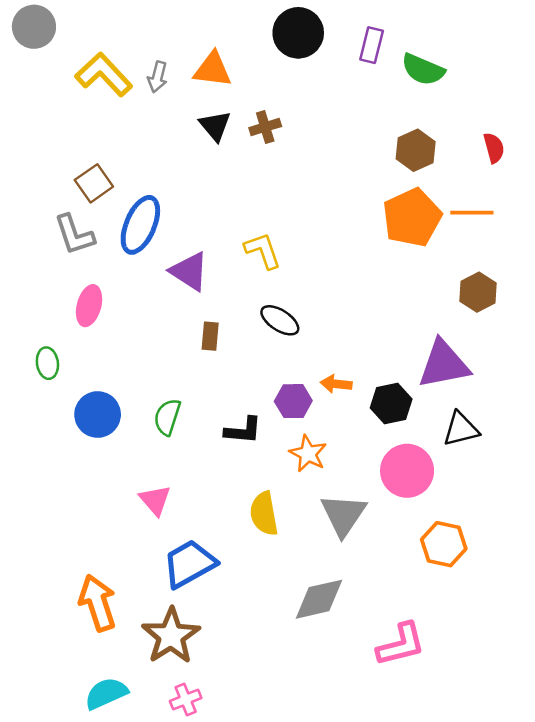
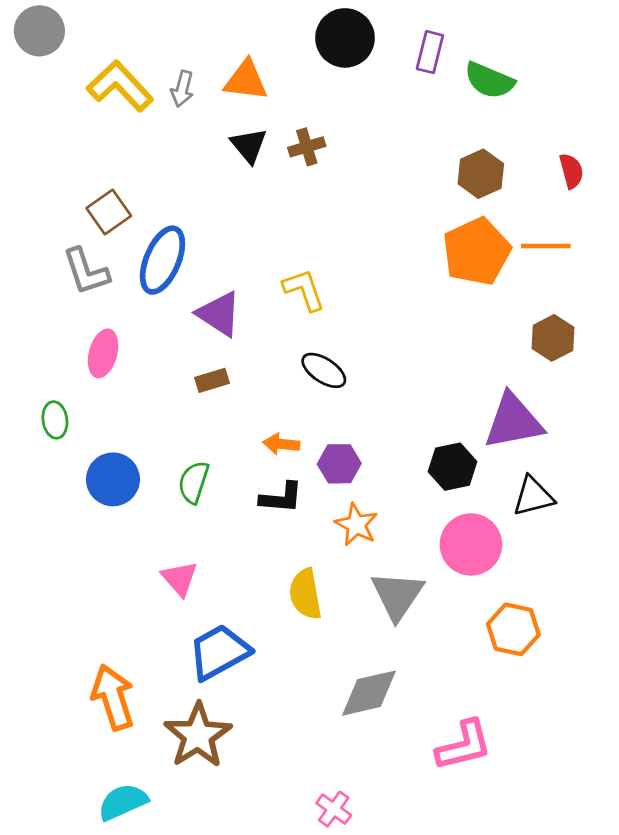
brown rectangle: (210, 336) -> (212, 380), moved, turned 68
orange arrow: (336, 384) -> (281, 444), moved
pink cross: (186, 699) -> (334, 809), moved, turned -32

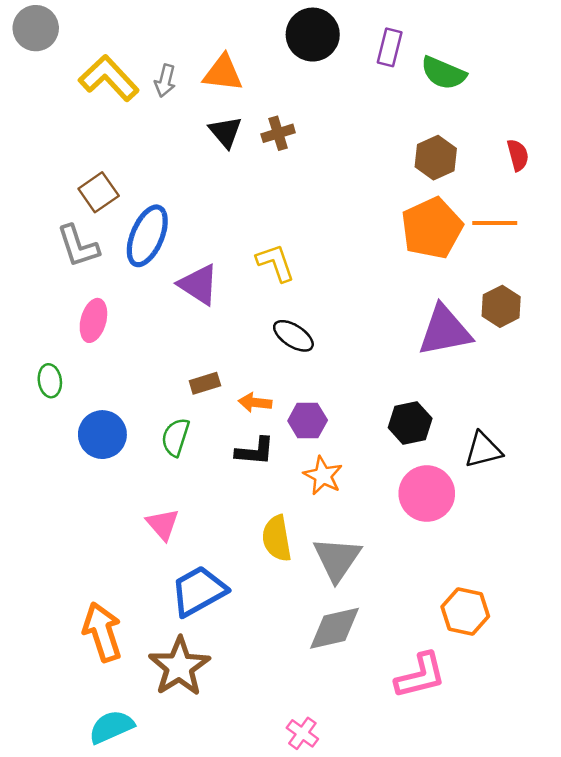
brown rectangle: (212, 380) -> (205, 383), moved
purple triangle: (513, 421) -> (445, 331), moved
gray triangle: (397, 595) -> (337, 559), moved
orange hexagon: (513, 629) -> (465, 611), moved

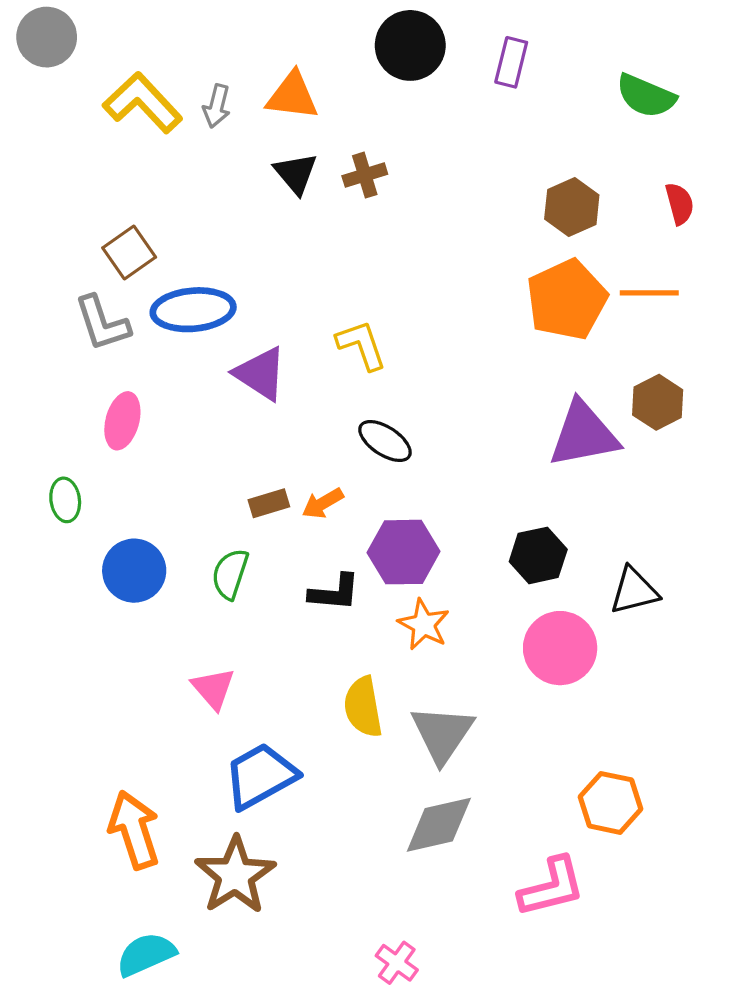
green semicircle: (443, 73) -> (646, 96), moved
blue ellipse: (147, 236) -> (193, 310), turned 62
orange arrow: (255, 403) -> (323, 503), moved, turned -36
purple hexagon: (308, 420) -> (403, 552), size x1.4

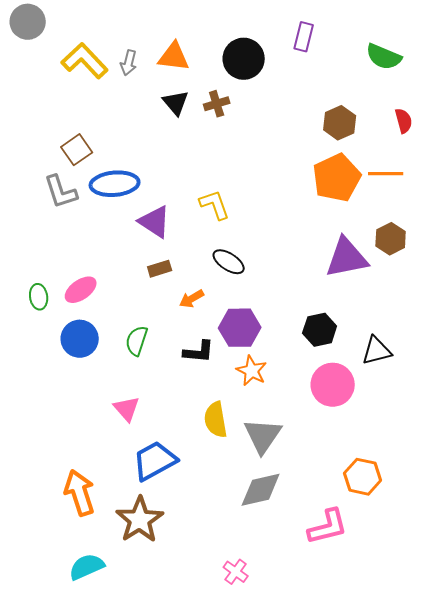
black circle: (410, 45) -> (244, 59), moved
pink ellipse: (122, 421) -> (81, 290), moved, turned 40
brown rectangle: (269, 503) -> (160, 269), moved

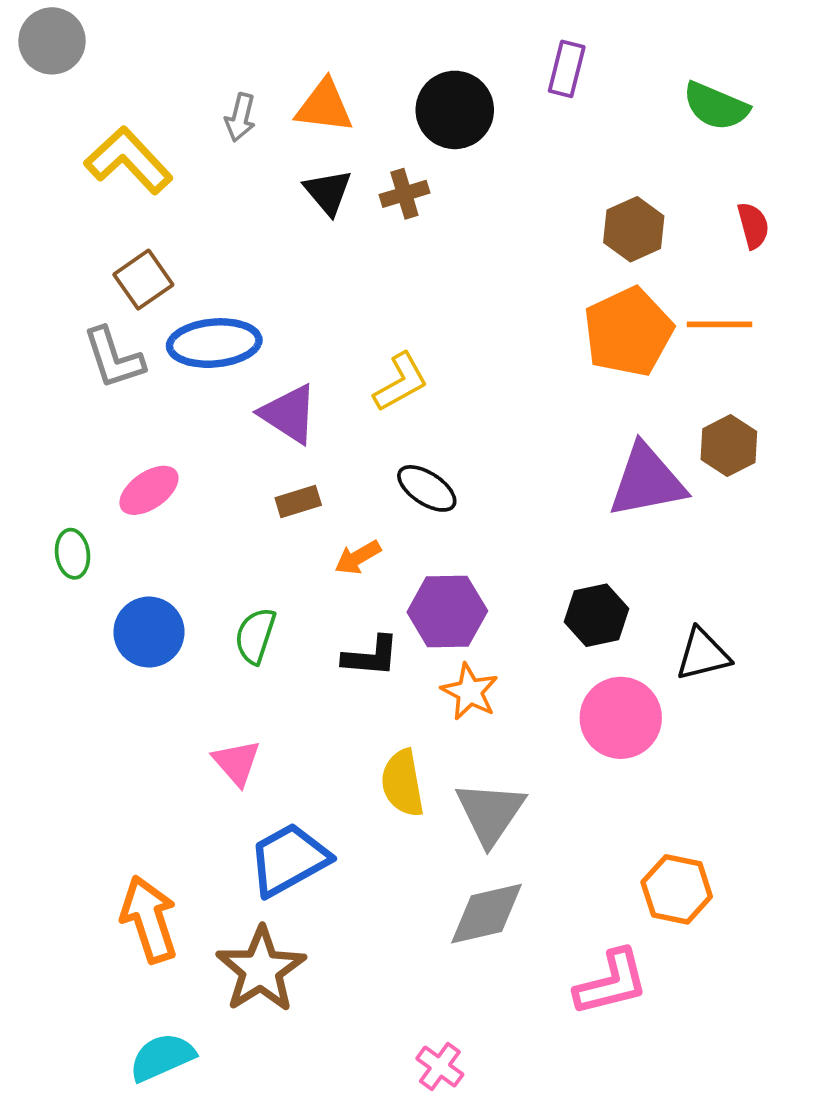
yellow L-shape: (85, 61) -> (128, 160), moved
yellow L-shape: (215, 205) -> (401, 382), turned 80
pink ellipse: (81, 290) -> (149, 490), moved

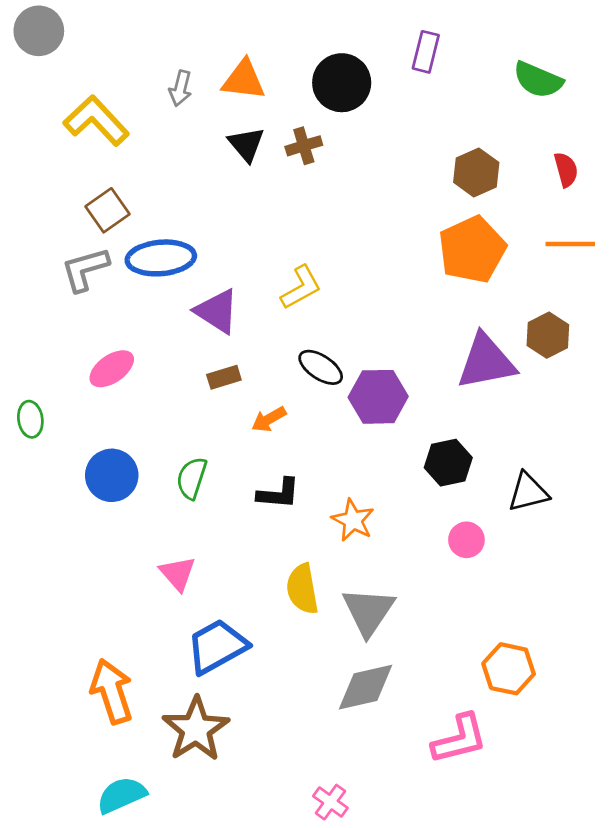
orange line: (720, 324) -> (570, 244), moved
gray L-shape: (114, 358) -> (85, 269), turned 92
green ellipse: (73, 554) -> (30, 419), moved
purple hexagon: (447, 612) -> (378, 397), moved
pink circle: (621, 718) -> (466, 540), size x0.6

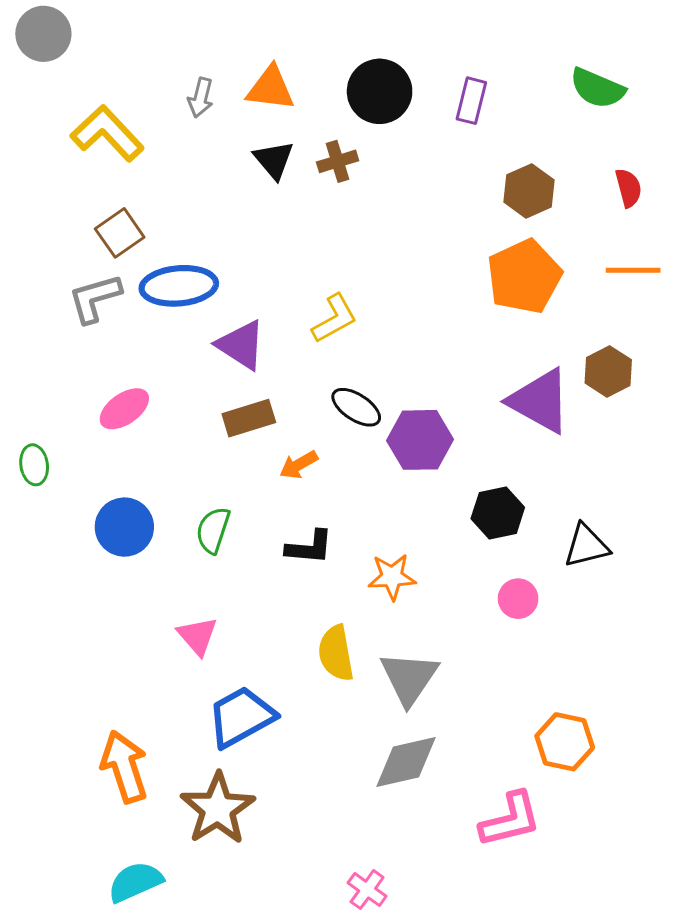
purple rectangle: (426, 52) -> (471, 101), moved
purple triangle: (486, 362) -> (540, 401), turned 40
brown rectangle: (224, 377) -> (249, 418), size x1.4
orange star: (353, 520) -> (392, 577), turned -30

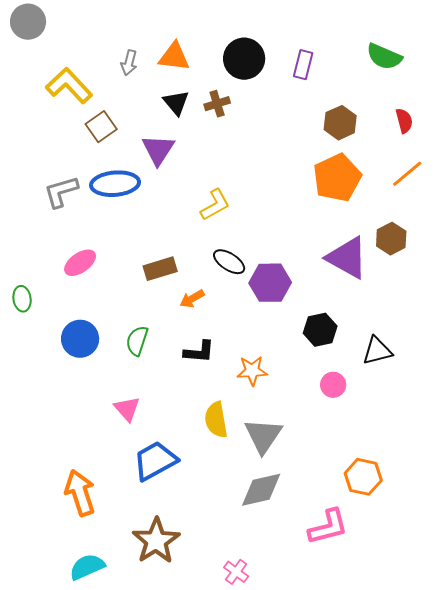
brown square: (120, 233) -> (101, 127), moved
orange line: (633, 270) -> (407, 174), turned -40
purple triangle: (241, 345) -> (158, 150), moved, turned 30
brown star: (218, 809) -> (156, 541), moved

